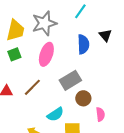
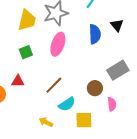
green square: (14, 54) -> (26, 52), moved
gray rectangle: (70, 80) -> (118, 70), moved
brown line: (32, 87) -> (54, 85), moved

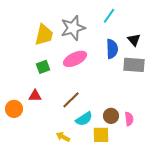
pink ellipse: (58, 44) -> (75, 59), turned 45
gray rectangle: (118, 70) -> (134, 65), moved, turned 35
brown circle: (95, 88) -> (111, 116), moved

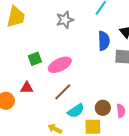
gray star: (73, 28) -> (65, 20), size x0.7
yellow trapezoid: (44, 35) -> (16, 17), moved
pink ellipse: (75, 59) -> (60, 65), moved

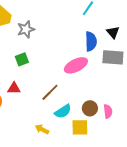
gray star: (65, 20) -> (26, 29), moved
pink ellipse: (60, 65) -> (76, 65), moved

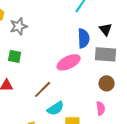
green square: (22, 59) -> (15, 56), turned 32
brown circle: (90, 108) -> (107, 83), moved

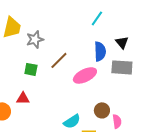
brown circle: (107, 83) -> (102, 110), moved
brown line: (43, 89) -> (59, 60), moved

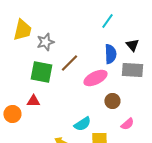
green square: (31, 69) -> (41, 72), size x1.6
brown circle: (102, 110) -> (112, 101), moved
pink semicircle: (117, 121) -> (127, 124), turned 56

